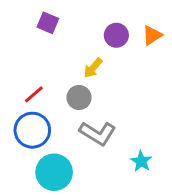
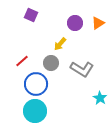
blue circle: (32, 130) -> (36, 84), moved
gray L-shape: (98, 133) -> (82, 69), moved
cyan star: (141, 161) -> (100, 98), moved

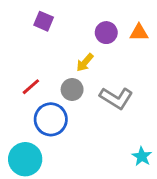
orange triangle: (98, 23) -> (139, 33), turned 32
cyan star: (100, 98) -> (142, 156), moved
cyan circle: (35, 111) -> (25, 159), moved

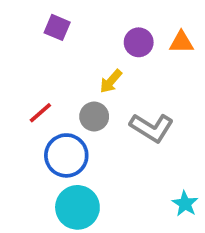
cyan circle: (25, 159) -> (77, 207), moved

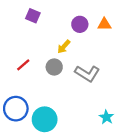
blue circle: (66, 155) -> (16, 109), moved

